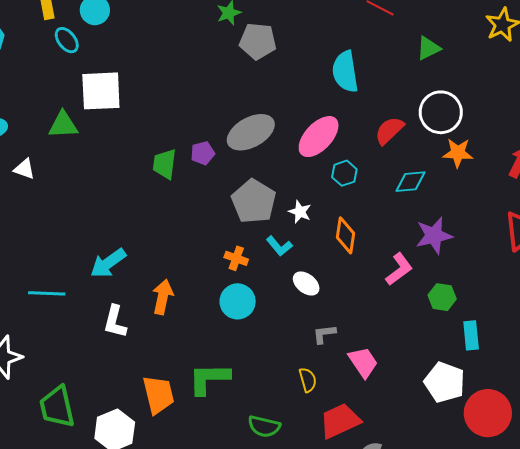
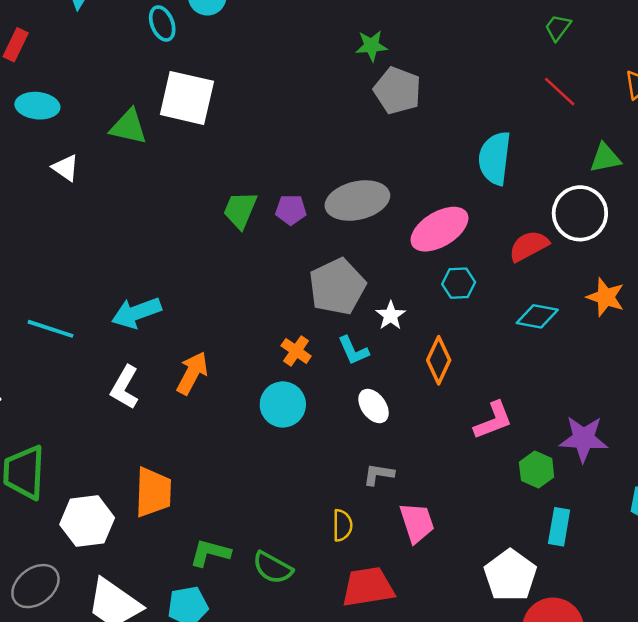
white circle: (441, 112) -> (580, 213), moved
purple star: (434, 236) -> (583, 439), moved
green L-shape: (209, 379) -> (210, 553), moved, size x0.7

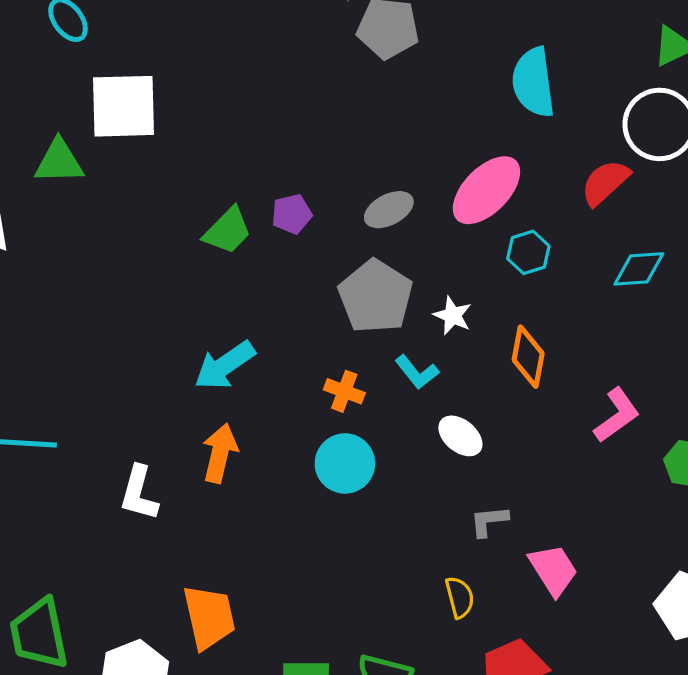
gray ellipse: (357, 201) -> (389, 210), moved, size x0.6
green trapezoid: (240, 210) -> (227, 231), turned -144
cyan arrow: (136, 313) -> (225, 365), moved

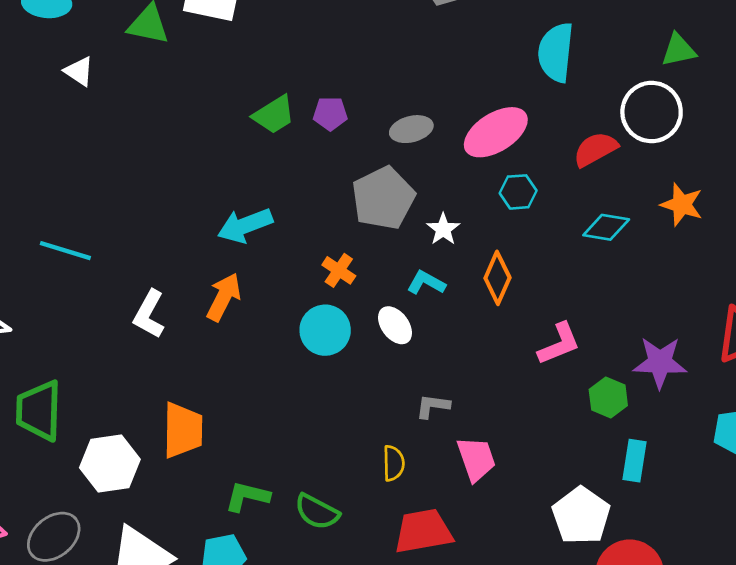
cyan L-shape: (417, 372) -> (426, 283), moved, turned 144
white ellipse: (460, 436) -> (395, 325), moved

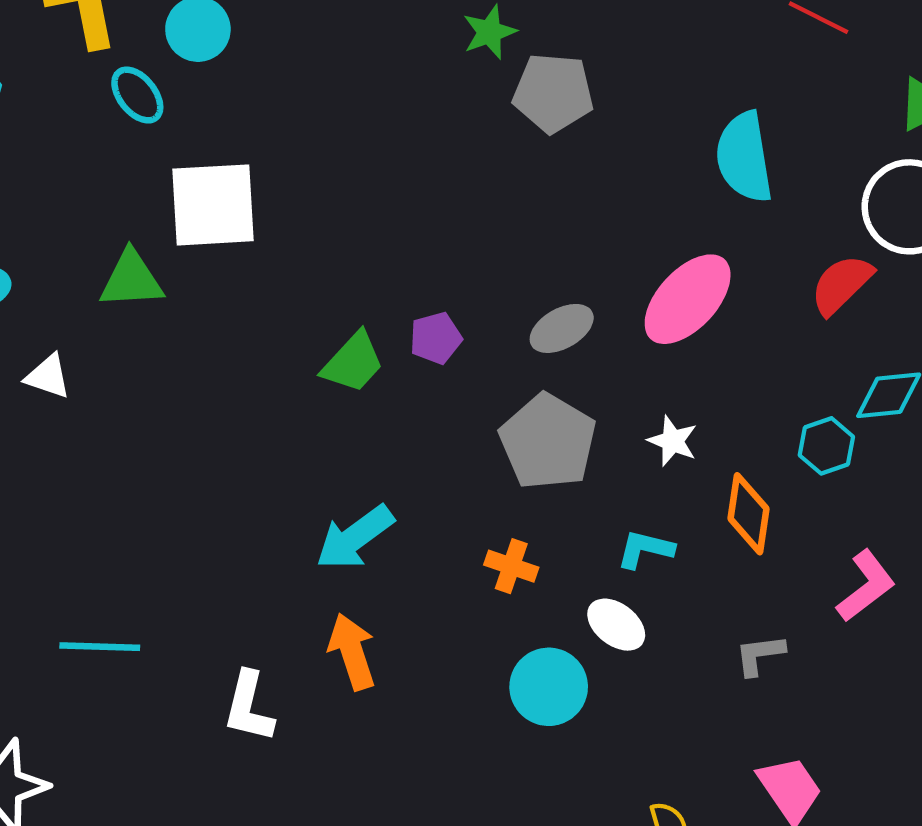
cyan hexagon: (518, 192) -> (826, 446), moved
white star: (443, 229) -> (673, 441), moved
orange arrow: (224, 297) -> (352, 652), turned -30
cyan circle: (325, 330) -> (549, 687), moved
gray L-shape: (433, 406) -> (760, 655), moved

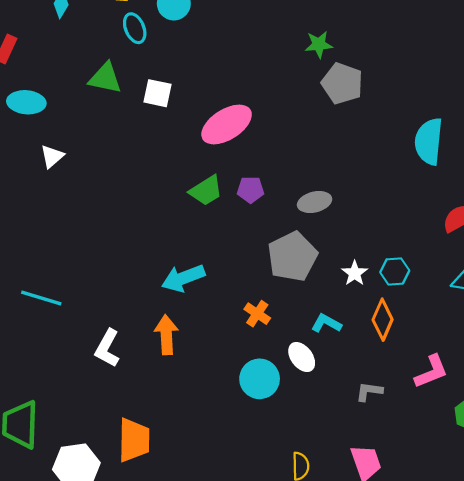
white square: (213, 205) -> (157, 93), size x0.6
green triangle: (131, 280) -> (105, 78), moved
pink ellipse: (688, 299) -> (227, 124), moved
white triangle: (48, 376) -> (52, 156), turned 45
cyan hexagon: (826, 446) -> (395, 271), moved

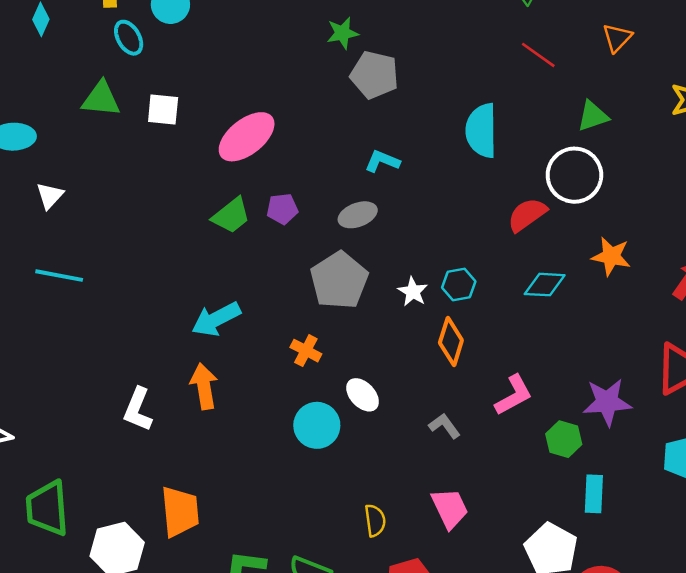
cyan line: (41, 298) -> (59, 276), moved
cyan L-shape: (326, 323) -> (382, 161), moved
gray L-shape: (369, 391) -> (445, 426), turned 52

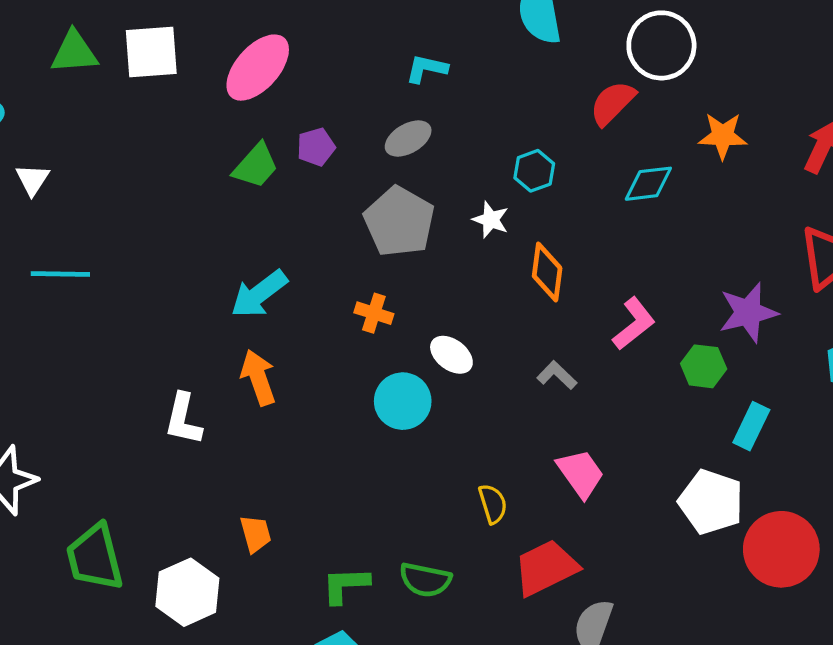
white square: (163, 110) -> (151, 52), size x1.4
cyan hexagon: (459, 285) -> (534, 171), moved
cyan rectangle: (594, 494) -> (751, 426), turned 33
orange trapezoid: (180, 512) -> (256, 534), size x0.6

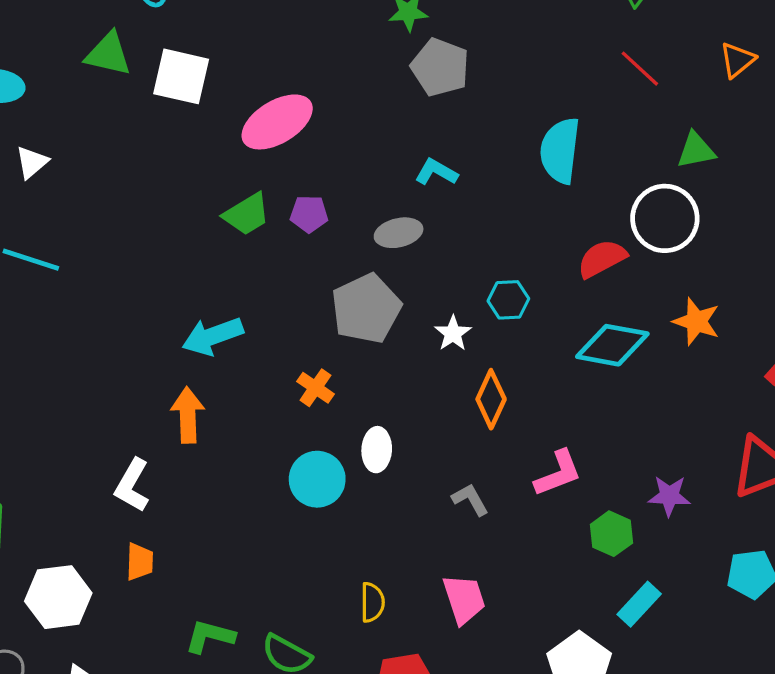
cyan diamond: (648, 184) -> (612, 345), size x1.4
purple star: (748, 312) -> (669, 496), size x0.7
white ellipse: (451, 355) -> (377, 450), turned 39
white L-shape: (183, 419) -> (132, 485), moved

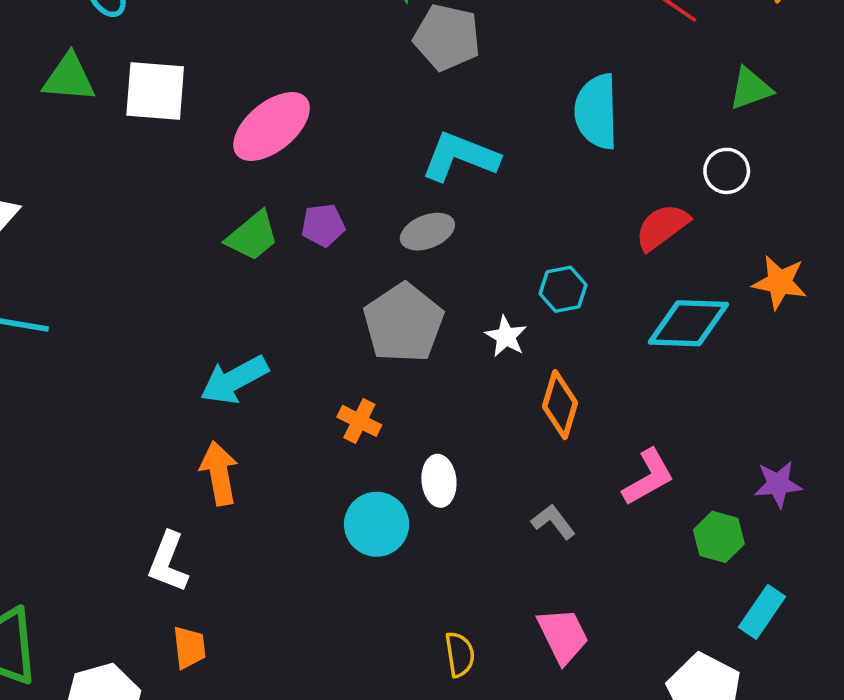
cyan L-shape: (436, 172) -> (460, 157), size x1.6
white circle: (665, 218) -> (727, 171), size x0.6

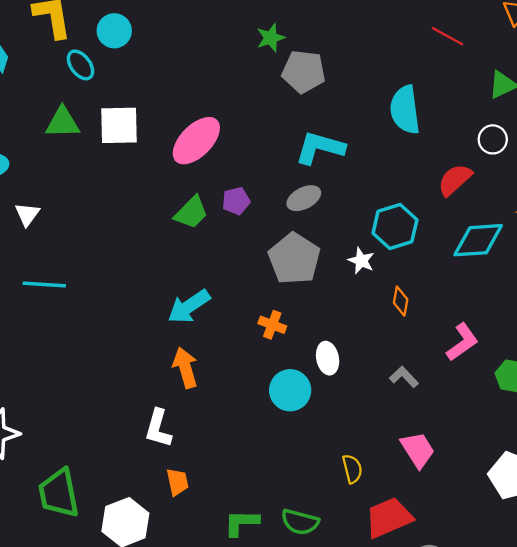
cyan hexagon: (563, 289) -> (395, 226), size x1.5
orange diamond: (560, 405) -> (401, 301), size x0.7

